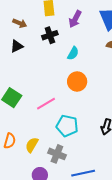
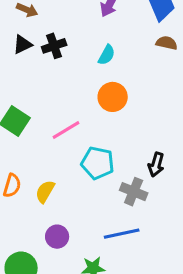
black cross: (50, 35) -> (54, 46), moved
gray cross: (57, 154) -> (134, 192), moved

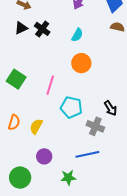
black cross: (54, 46) -> (42, 29), turned -35
pink line: (66, 130) -> (50, 85), turned -42
black arrow: (156, 165) -> (110, 108), turned -49

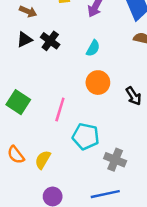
black arrow: (110, 108) -> (133, 96), moved
orange semicircle: (14, 122) -> (16, 155), turned 126

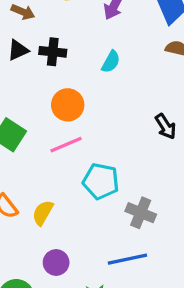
black cross: (50, 41) -> (53, 52), turned -30
orange circle: (98, 83) -> (68, 105), moved
pink line: (60, 109) -> (66, 145), turned 50

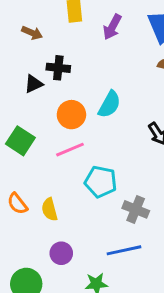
black triangle: (18, 50) -> (34, 84), moved
cyan semicircle: (111, 62) -> (109, 104), moved, size x1.4
yellow semicircle: (43, 213) -> (50, 209), turned -45

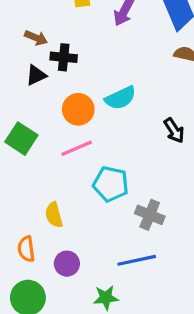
brown arrow: (32, 33) -> (36, 38), moved
cyan semicircle: (109, 104) -> (120, 98), turned 36
orange semicircle: (17, 204) -> (26, 249), moved, turned 30

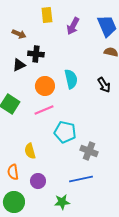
brown arrow: (36, 38) -> (19, 34), moved
cyan semicircle: (120, 98) -> (71, 79), turned -78
black arrow: (174, 130) -> (104, 85), moved

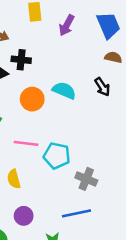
cyan semicircle: (71, 79) -> (64, 90), turned -54
black arrow: (104, 85) -> (102, 87), moved
pink line: (44, 110) -> (26, 143), moved, turned 30

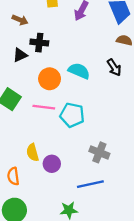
pink line: (26, 143) -> (44, 107), moved
cyan pentagon: (57, 156) -> (72, 115), moved
purple circle: (24, 216) -> (52, 164), moved

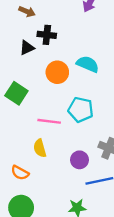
pink line: (44, 107) -> (49, 121), moved
purple circle: (52, 164) -> (79, 160), moved
orange semicircle: (13, 176) -> (20, 173), turned -54

